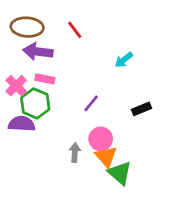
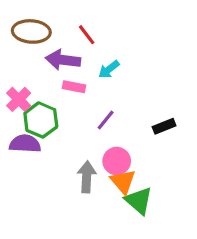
purple arrow: (38, 52) -> (63, 60), moved
cyan arrow: (124, 60) -> (109, 69), moved
pink rectangle: (45, 79) -> (74, 87), moved
gray arrow: (75, 152) -> (87, 177), size x1.4

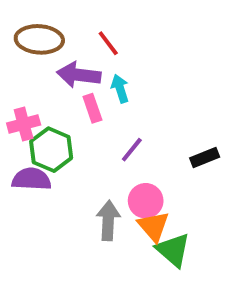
cyan arrow: (109, 69) -> (120, 89), moved, turned 110
pink rectangle: (74, 87) -> (92, 108), turned 60
pink cross: (19, 99) -> (24, 124), turned 30

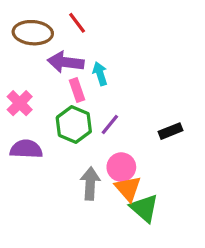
red line: (108, 43) -> (77, 23), moved
pink cross: (24, 124) -> (20, 103), turned -30
green hexagon: (51, 150) -> (74, 124), moved

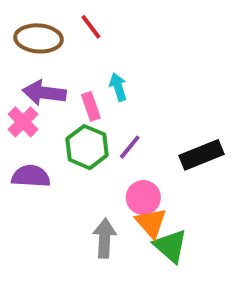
purple arrow: (66, 62) -> (44, 93), moved
black rectangle: (171, 131) -> (201, 155), size x1.5
gray arrow: (90, 184) -> (104, 238), moved

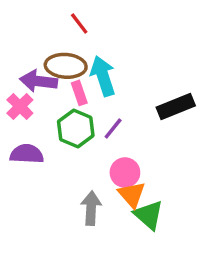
brown ellipse: (39, 38) -> (66, 66), moved
cyan arrow: (118, 87) -> (103, 76), size x1.6
black rectangle: (201, 155) -> (176, 106), moved

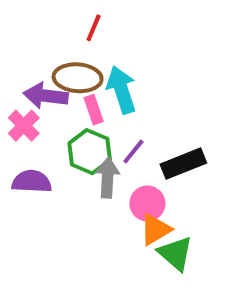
red line: (79, 23) -> (94, 28), turned 60
black rectangle: (176, 106) -> (183, 164), moved
orange triangle: (132, 195) -> (155, 229), turned 40
gray arrow: (91, 208) -> (108, 178), moved

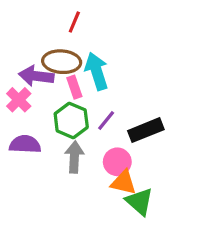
gray arrow: (108, 178) -> (74, 157), moved
orange triangle: (155, 229) -> (124, 182), turned 44

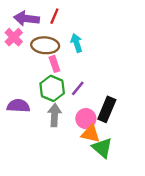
cyan arrow: (97, 71) -> (77, 43), moved, size x0.7
purple arrow: (36, 76) -> (27, 19), moved
pink cross: (19, 100) -> (14, 37), moved
black rectangle: (146, 130) -> (107, 109), moved, turned -45

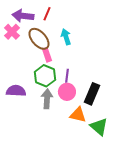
brown ellipse: (45, 45) -> (39, 39), turned 45
purple line: (78, 88) -> (67, 76), turned -32
pink circle: (86, 119) -> (67, 92), moved
green triangle: (102, 148) -> (99, 127), moved

